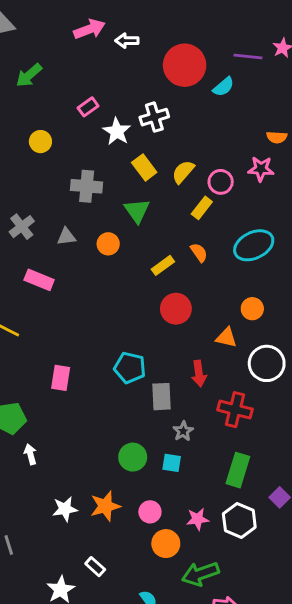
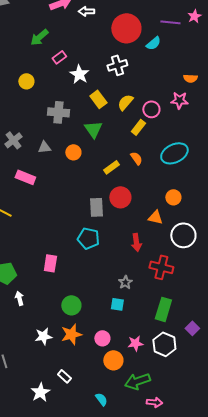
green arrow: (29, 75) -> (39, 37), moved
white cross: (154, 117) -> (117, 65), moved
pink rectangle: (61, 378) -> (50, 263), moved
gray rectangle: (162, 397) -> (96, 207), moved
green circle: (133, 457) -> (71, 305), moved

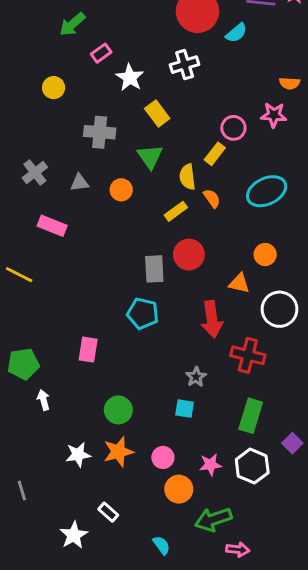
yellow semicircle: (125, 102) -> (187, 177), moved, turned -48
red arrow: (136, 242) -> (212, 319), size x1.4

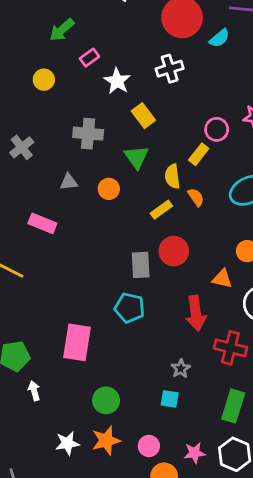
yellow circle: (54, 88) -> (44, 80), moved
gray cross: (35, 173) -> (22, 147), moved
pink rectangle: (88, 350) -> (77, 342), size x1.5

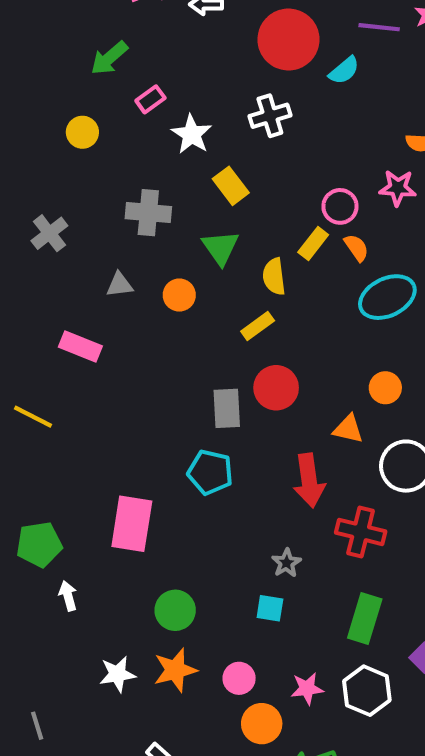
orange semicircle: (196, 197) -> (356, 248), moved

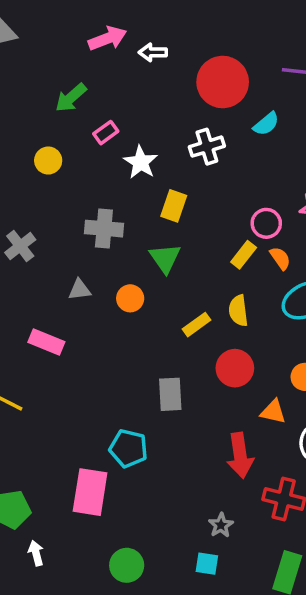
cyan semicircle: (344, 70) -> (266, 124), moved
yellow rectangle: (231, 186) -> (174, 206), turned 56
yellow semicircle: (274, 276) -> (238, 311), moved
red circle: (276, 388) -> (235, 368), moved
cyan pentagon: (210, 472) -> (128, 448), moved

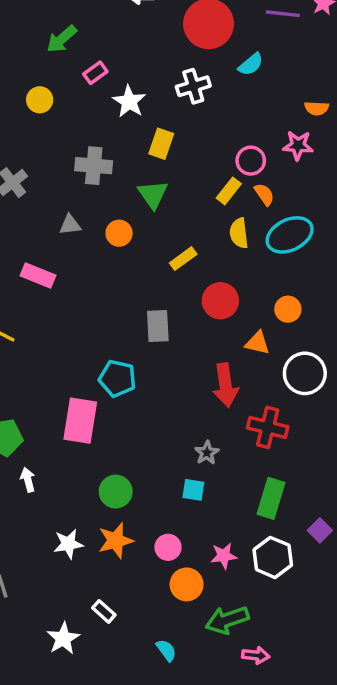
yellow semicircle: (238, 311) -> (239, 233), moved

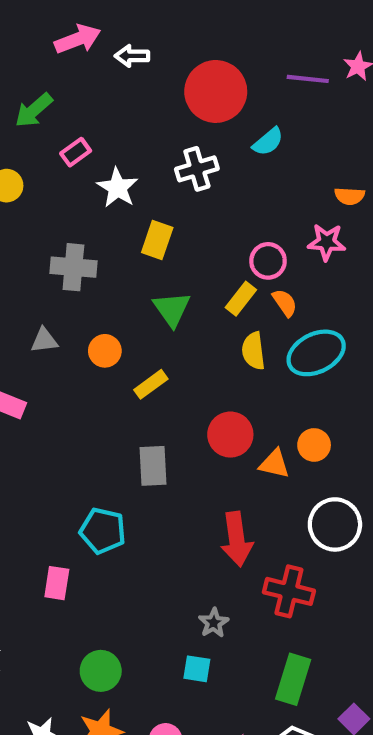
green triangle: (153, 194) -> (172, 309), moved
yellow rectangle: (183, 259) -> (151, 384), moved
orange triangle: (257, 343) -> (274, 464), moved
pink rectangle: (80, 421) -> (57, 583), size x0.6

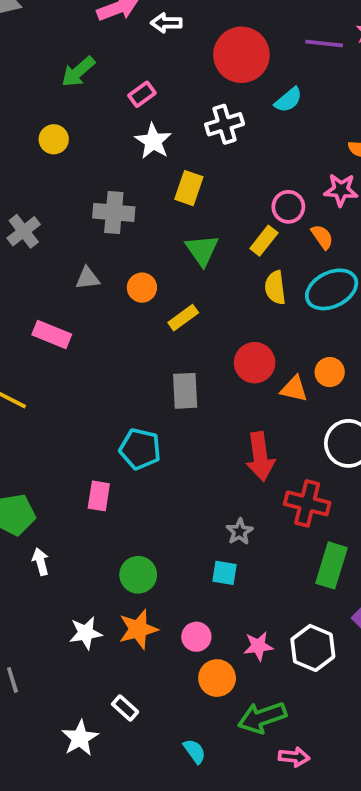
pink rectangle: (76, 152) -> (142, 94), moved
orange semicircle: (285, 303) -> (322, 237), moved
green rectangle: (293, 679) -> (332, 565), moved

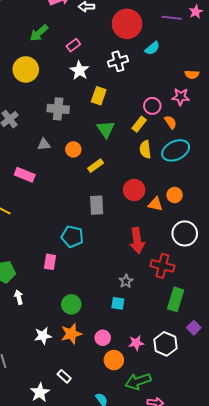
yellow circle: (54, 139) -> (26, 69), size x1.6

